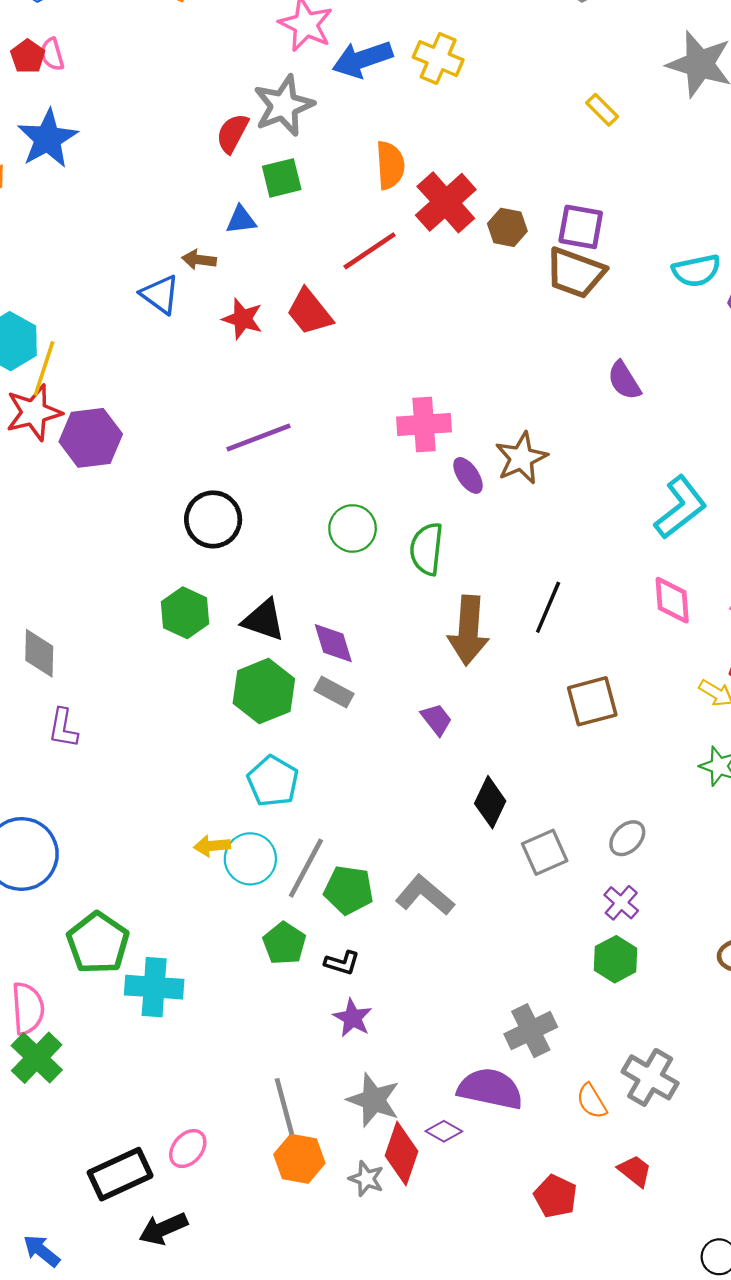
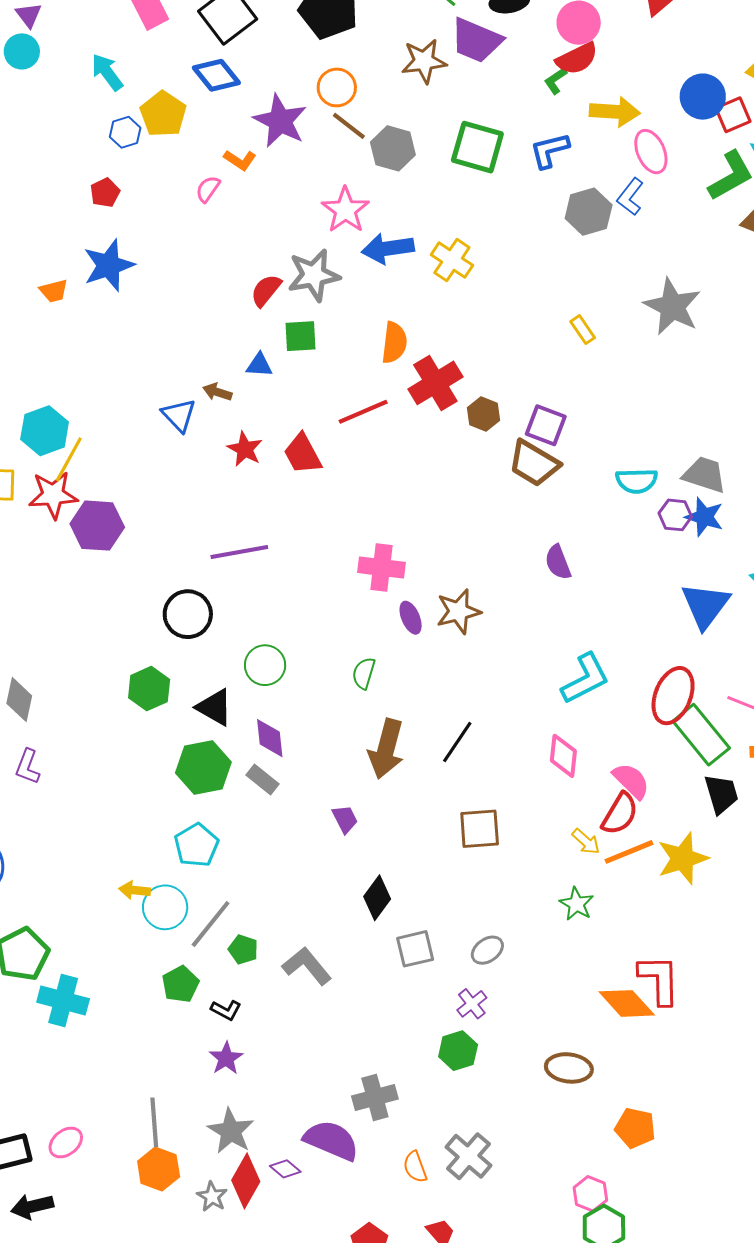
pink semicircle: (52, 54) -> (208, 189), moved, turned 40
green circle: (353, 528) -> (265, 665), moved
green semicircle: (427, 549) -> (364, 673), size x0.7
green pentagon: (349, 890) -> (243, 949), size x0.7

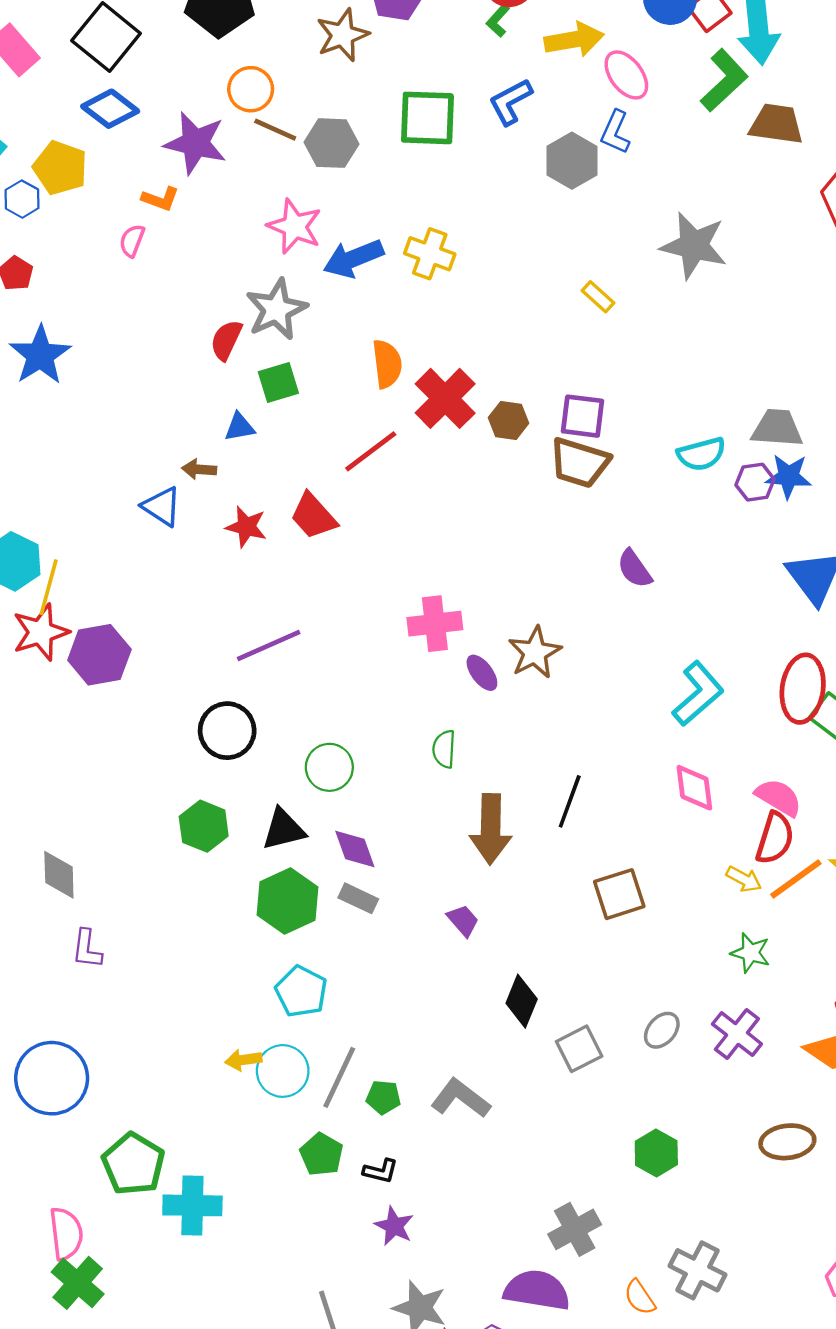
black triangle: (215, 707) -> (283, 829), turned -30
purple cross: (472, 1004) -> (737, 1034), moved, size x1.4

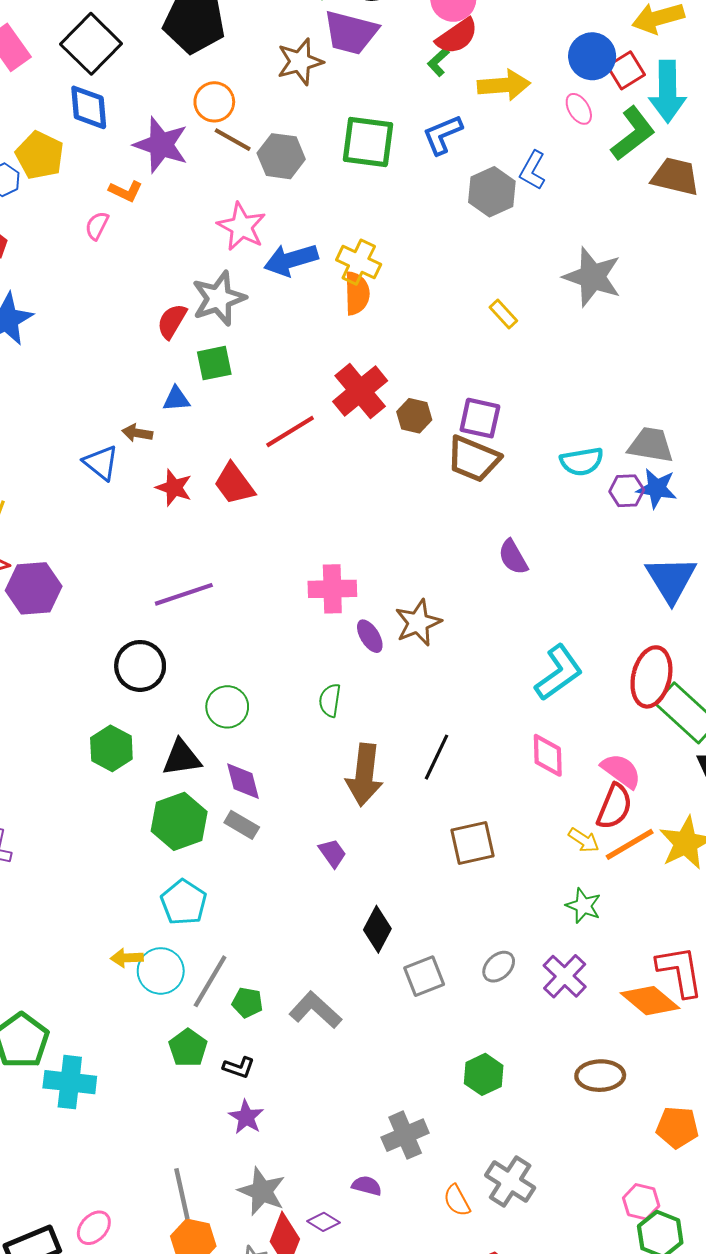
pink ellipse: (626, 75) -> (579, 109), moved, size x0.7
blue diamond: (110, 109) -> (89, 107), turned 42
orange semicircle: (387, 364) -> (357, 293), moved
purple semicircle: (537, 1290) -> (367, 1186), size x0.5

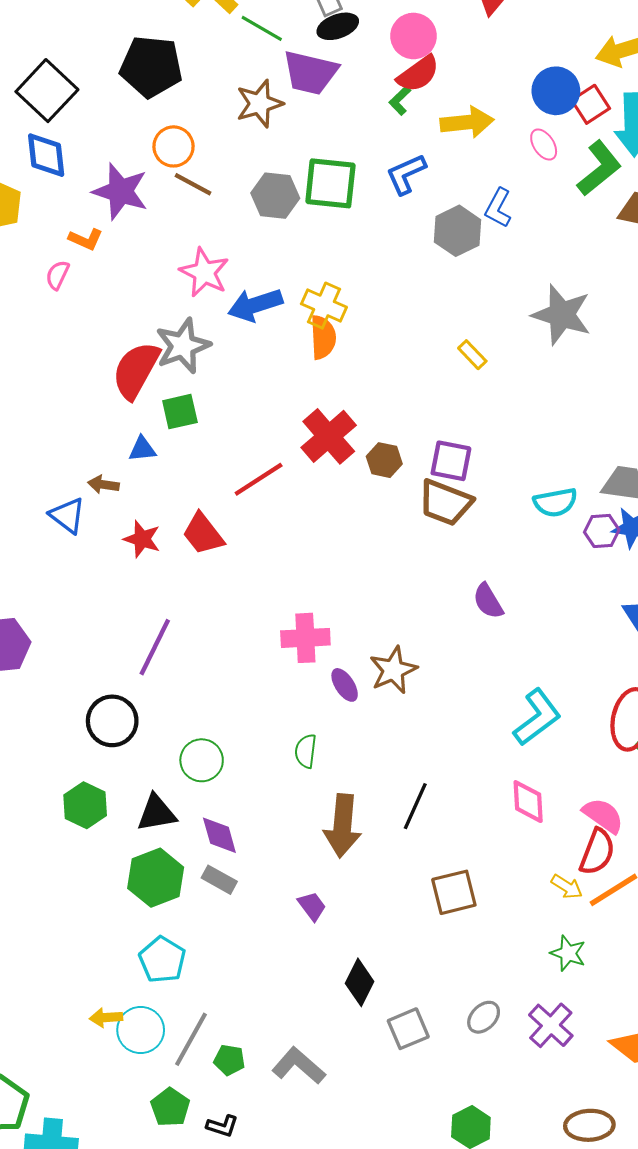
gray hexagon: (281, 156) -> (275, 196), moved
red semicircle: (172, 321) -> (136, 370), size x1.6
purple line: (184, 594) -> (155, 647), turned -44

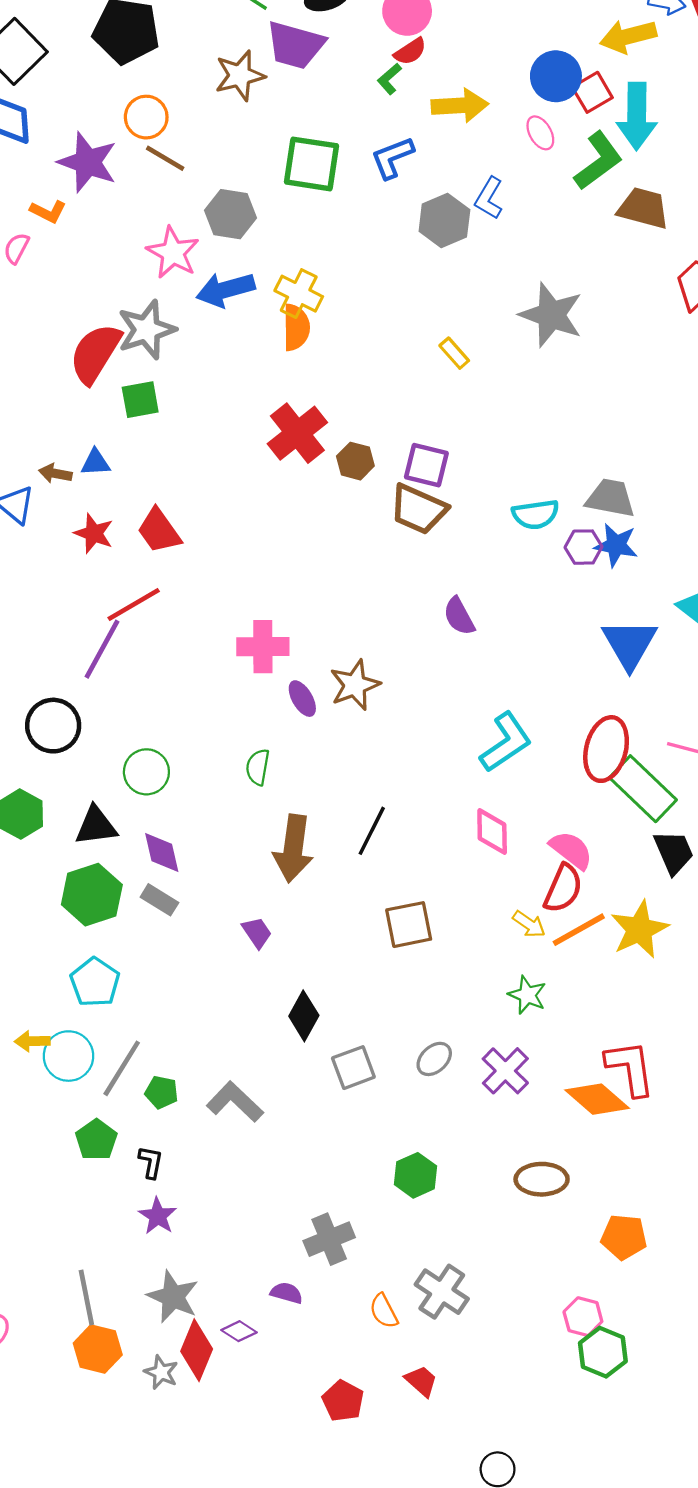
red semicircle: (418, 74) -> (410, 51), size x0.7
gray hexagon: (275, 196) -> (231, 214), moved
blue triangle: (142, 449) -> (96, 462), moved
red line: (259, 479) -> (134, 605), moved
black L-shape: (222, 1126) -> (151, 1162), turned -100

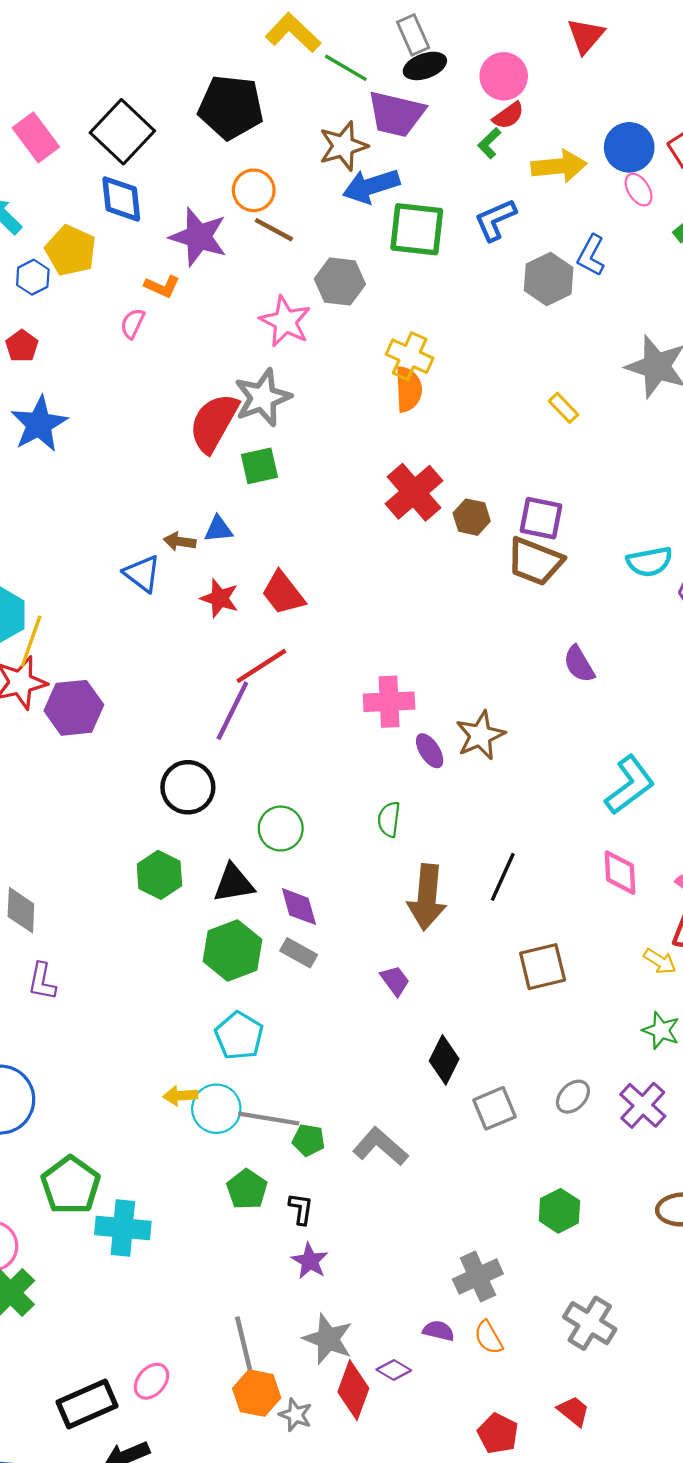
blue circle: (556, 76) -> (629, 147), moved
blue arrow: (225, 290) -> (371, 186), moved
gray line: (122, 1068) -> (269, 1119), turned 70
orange semicircle: (384, 1311) -> (488, 1337), moved
gray star: (161, 1372) -> (296, 1415), moved

